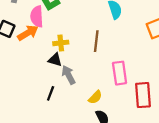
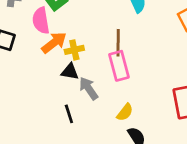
orange arrow: (28, 33) -> (54, 43), moved
pink rectangle: (120, 73) -> (119, 66), moved
black line: (51, 93) -> (69, 114), turned -32

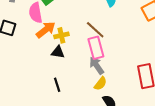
brown line: (118, 43) -> (95, 30), turned -48
gray arrow: (89, 88) -> (97, 66), moved

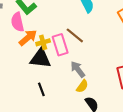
pink rectangle: (96, 48) -> (60, 45), moved
black triangle: (58, 52) -> (40, 58), size x1.6

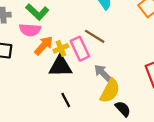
pink semicircle: (17, 22) -> (30, 30), turned -66
yellow semicircle: (82, 86) -> (110, 91), size x1.6

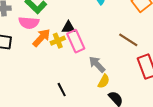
brown line: (95, 36) -> (128, 40), moved
black triangle: (60, 66) -> (68, 27), moved, size x0.6
yellow semicircle: (110, 91) -> (104, 81), size x0.6

